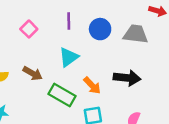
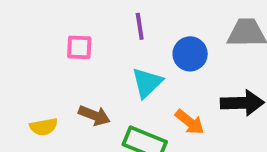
pink square: (29, 29) -> (79, 47), turned -35
blue circle: (100, 29) -> (190, 54), moved

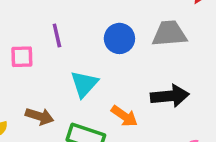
purple line: (140, 26) -> (57, 35), moved
blue circle: (190, 54) -> (119, 38), moved

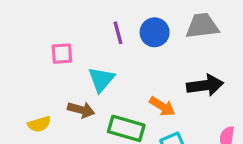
purple line: (57, 35) -> (118, 33), moved
cyan triangle: (84, 84) -> (101, 79), moved

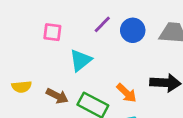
purple line: (118, 33) -> (102, 24), turned 48
brown arrow: (81, 110) -> (57, 96), moved

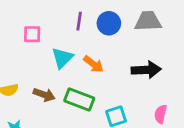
purple line: (102, 24) -> (79, 21), turned -30
orange arrow: (126, 93) -> (93, 64), moved

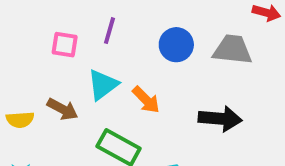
purple line: (79, 21) -> (109, 31), moved
brown arrow: (44, 95) -> (63, 109), moved

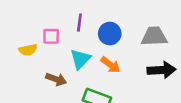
blue circle: (176, 45) -> (110, 34), moved
gray trapezoid: (233, 50) -> (154, 36), moved
yellow semicircle: (20, 120) -> (28, 50), moved

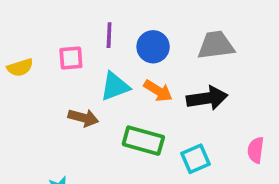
yellow semicircle: (28, 50) -> (20, 68), moved
cyan triangle: (80, 59) -> (115, 86), turned 30
black arrow: (161, 70) -> (207, 98), moved

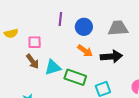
pink square: (71, 58) -> (35, 42), moved
cyan triangle: (115, 86) -> (53, 67), moved
brown arrow: (83, 118) -> (32, 61), moved, turned 35

